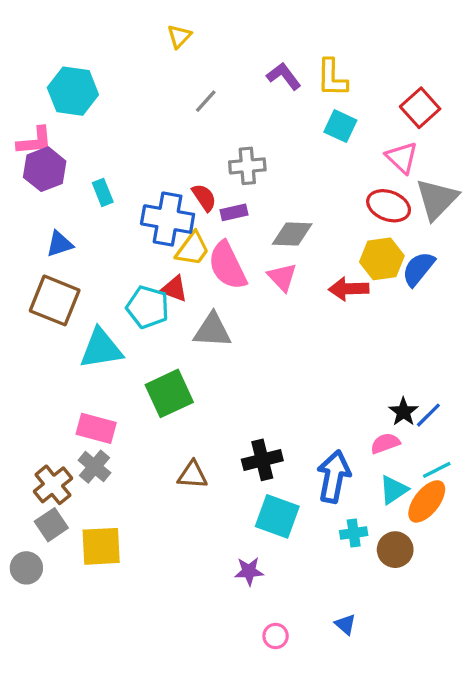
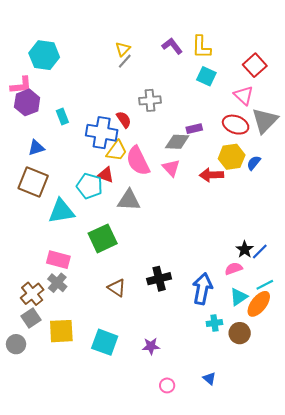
yellow triangle: (179, 36) -> (123, 49), moved
purple rectangle: (234, 212) -> (194, 129), moved
blue semicircle: (418, 269) -> (254, 163), size x0.7
brown triangle: (193, 475) -> (117, 288), turned 30
cyan square: (277, 516) -> (105, 342), moved

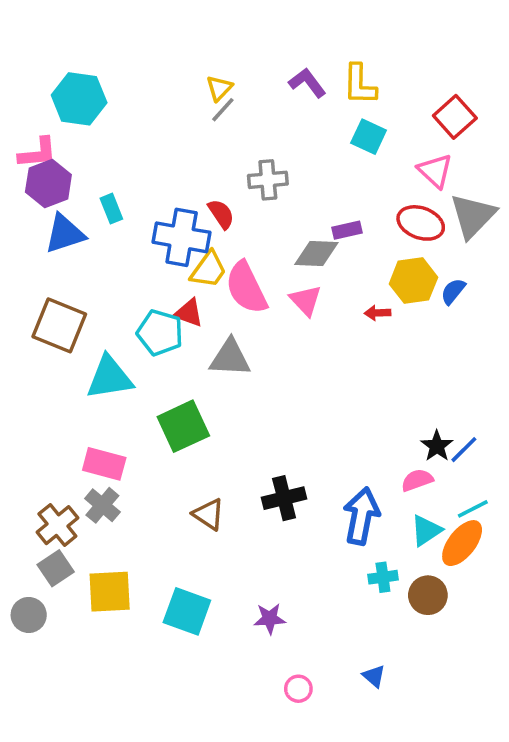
blue triangle: (36, 148) -> (65, 234), moved, size x1.4
red arrow: (211, 175) -> (378, 313), size x0.6

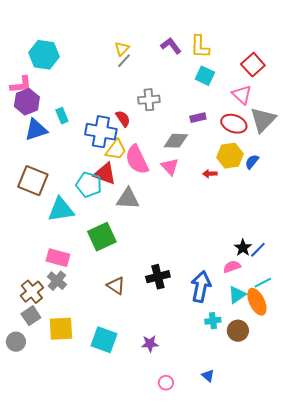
purple rectangle: (347, 230) -> (198, 118), moved
red triangle: (189, 313) -> (105, 174), size x1.4
orange ellipse: (462, 543) -> (257, 302), turned -64

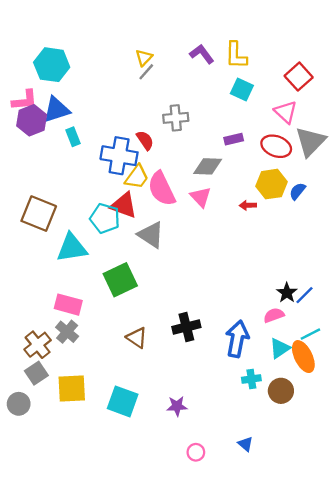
blue triangle: (36, 130) -> (56, 110), moved
gray triangle: (128, 199) -> (151, 235), turned 30

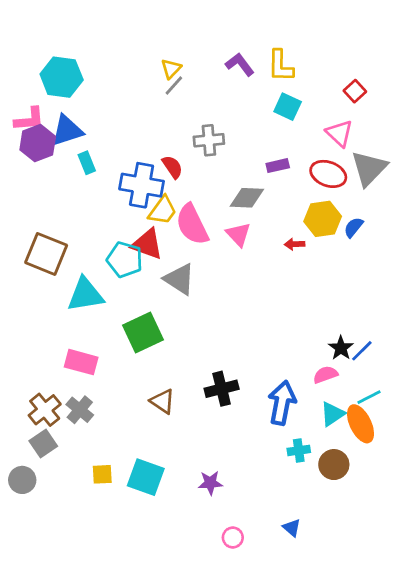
red square: (299, 77) -> (355, 91), size x0.7
gray cross: (67, 332) -> (80, 410), moved
yellow square: (72, 388) -> (102, 474), moved, size x0.6

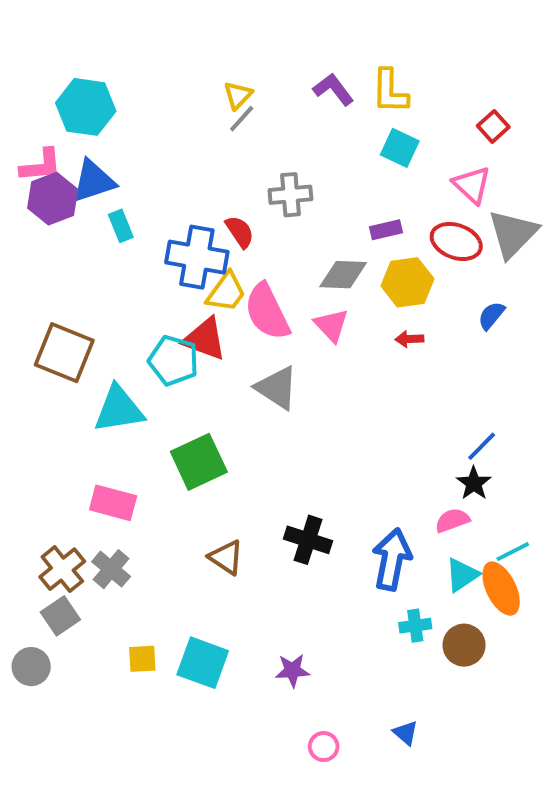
yellow hexagon: (323, 219) -> (407, 282), moved
gray triangle: (179, 279) -> (277, 388), moved
blue line: (362, 351) -> (482, 446), moved
black cross: (222, 389) -> (308, 540), turned 32

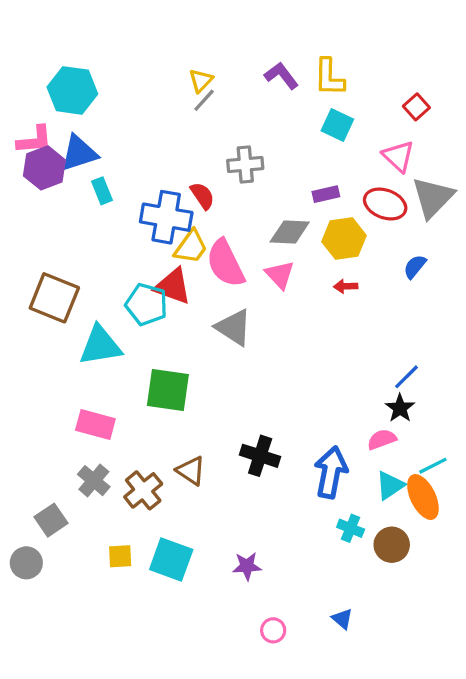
green square: (199, 462) -> (168, 390), turned 33
brown cross: (62, 569) -> (143, 490), moved
cyan cross: (415, 626) -> (351, 528), turned 30

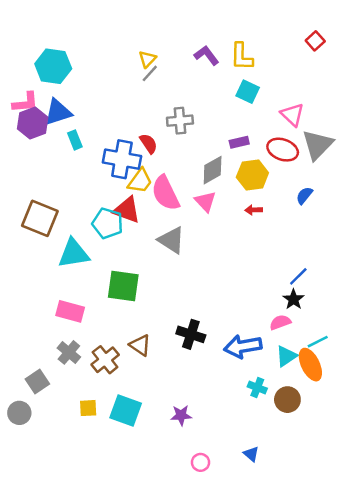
red square: (416, 107) -> (315, 41), moved
gray diamond: (290, 232) -> (213, 170), turned -32
blue arrow: (331, 472) -> (243, 346), turned -111

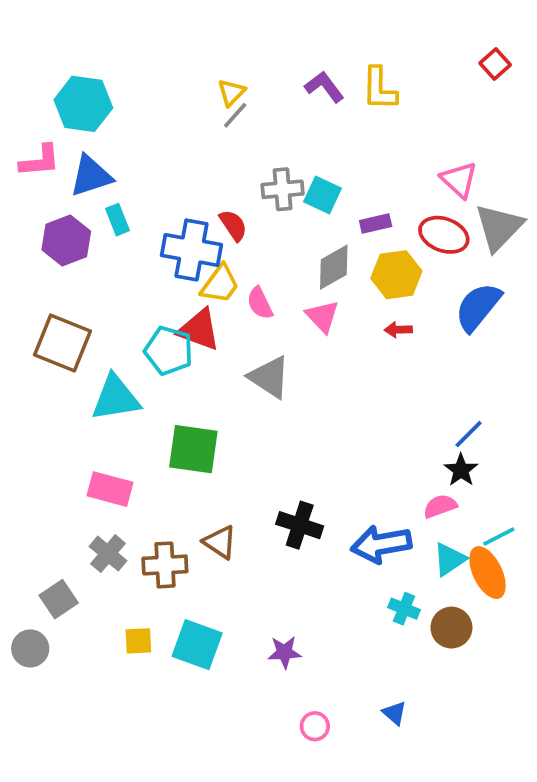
cyan square: (248, 92) -> (322, 195), moved
purple hexagon: (33, 123) -> (66, 240), moved
pink semicircle: (165, 193) -> (260, 303), size x0.6
blue semicircle: (304, 195) -> (478, 307), size x1.8
brown cross: (105, 360) -> (165, 565), turned 36

